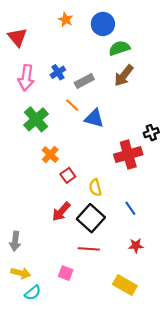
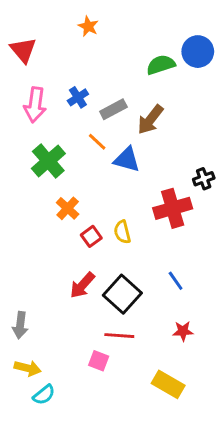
blue circle: (103, 24) -> (198, 52), moved
brown arrow: (124, 76) -> (150, 120), moved
yellow semicircle: (95, 187) -> (122, 232), moved
pink square: (66, 273) -> (99, 361), moved

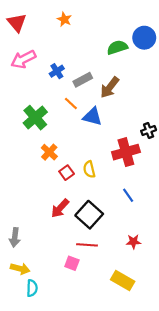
red triangle: (23, 50) -> (17, 23), moved
pink arrow: (35, 105) -> (23, 59), moved, turned 55
blue line: (176, 281) -> (128, 195), moved
cyan semicircle: (44, 395) -> (32, 288), turned -49

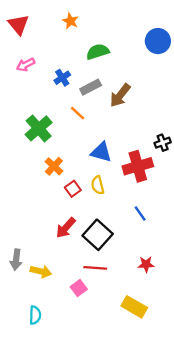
green semicircle: (117, 47) -> (98, 52), moved
pink arrow: (23, 59) -> (26, 65), size x0.7
blue triangle: (92, 116) -> (101, 152), moved
pink square: (72, 263) -> (79, 288), turned 32
yellow arrow: (20, 269) -> (41, 271), moved

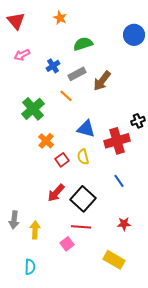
yellow arrow: (41, 271) -> (35, 230), turned -102

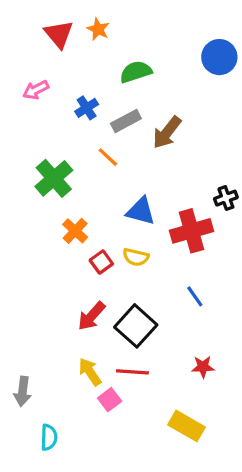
red triangle: (16, 21) -> (59, 34), moved
yellow semicircle: (83, 157) -> (136, 257), turned -63
gray arrow: (14, 220) -> (23, 391), moved
yellow arrow: (35, 230) -> (90, 372), moved, turned -36

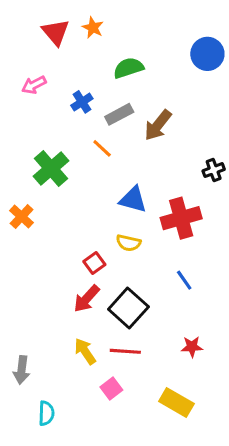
black cross: (226, 198) -> (214, 170), moved
orange cross: (75, 231) -> (22, 217), moved
red square: (101, 262) -> (94, 263), moved
pink square: (110, 400) -> (111, 389), moved

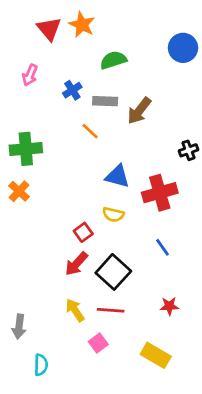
orange star: (93, 28) -> (82, 25), size x1.4
pink arrow: (34, 85) -> (30, 75), turned -40
gray rectangle: (119, 114) -> (105, 101), turned 30
green cross: (51, 169) -> (26, 149), moved, turned 36

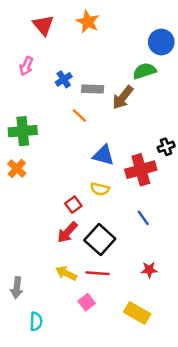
orange star: (82, 25) -> (88, 22), moved
green semicircle: (113, 60) -> (144, 71), moved
black cross: (188, 150) -> (166, 147), moved
yellow arrow: (75, 310) -> (66, 273), turned -30

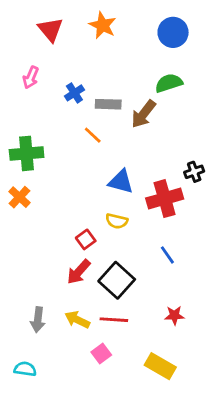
blue circle: (161, 42) -> (173, 32), moved
gray arrow: (17, 288) -> (38, 320), moved
cyan semicircle: (36, 321) -> (25, 369), moved, turned -84

